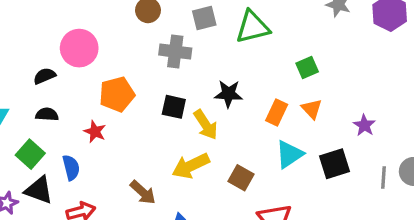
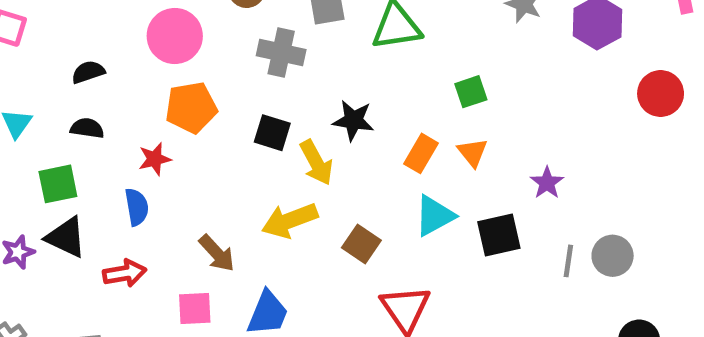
pink circle: (79, 48) -> (175, 36), moved
red star: (95, 132) -> (155, 159), turned 30
green square: (30, 154) -> (58, 184), turned 32
blue semicircle: (71, 168) -> (137, 207), moved

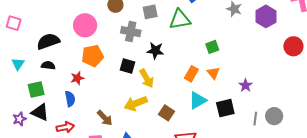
black semicircle: (88, 72) -> (48, 41), size x1.6
black star: (353, 120) -> (155, 51), moved

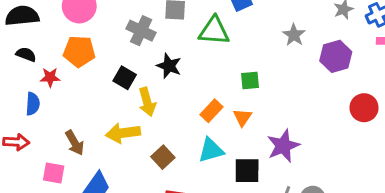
black semicircle: (48, 65) -> (26, 54), moved
purple star: (246, 85) -> (283, 146), size x1.6

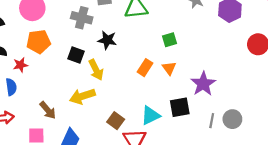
cyan triangle: (211, 150) -> (150, 116), moved
brown square: (163, 157) -> (116, 121), moved

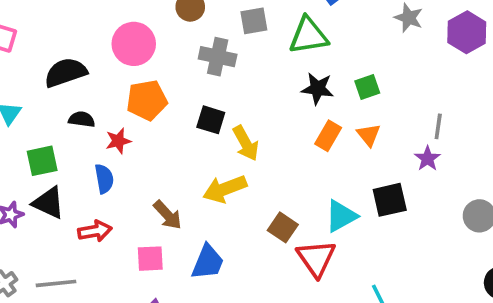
black star: (107, 40) -> (318, 89), moved
purple star: (203, 84) -> (427, 159), size x0.6
gray line: (212, 121) -> (438, 126), moved

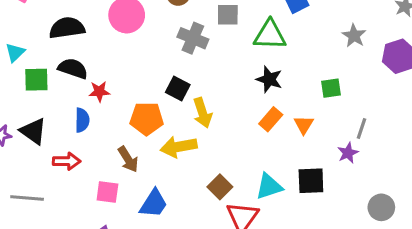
green square: (367, 87) -> (331, 88), moved
orange pentagon: (147, 100) -> (147, 119), moved
black semicircle: (82, 119) -> (73, 68), size x1.4
green square: (42, 161) -> (36, 80), moved

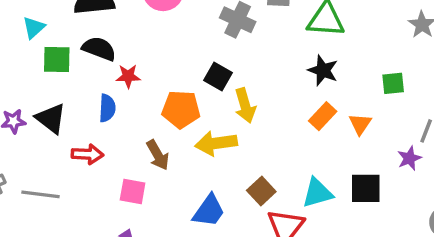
blue trapezoid: (154, 204) -> (209, 211), moved

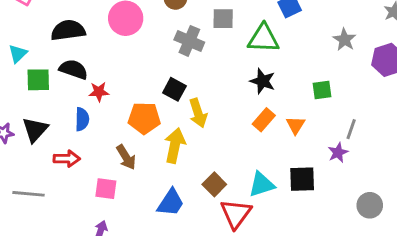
black triangle: (51, 118) -> (35, 130), turned 36
yellow arrow: (216, 143) -> (175, 146), turned 112

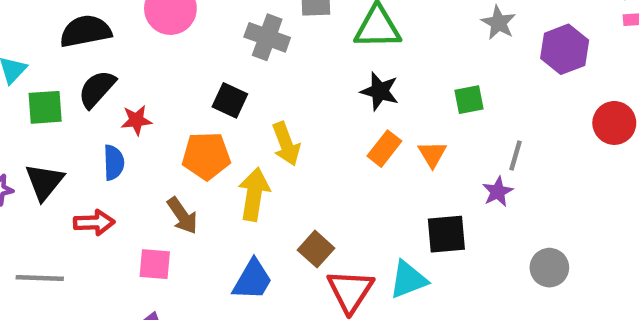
black semicircle: (73, 69) -> (97, 89), turned -64
black square: (174, 89) -> (230, 100), moved
cyan triangle: (262, 184) -> (408, 280), moved

